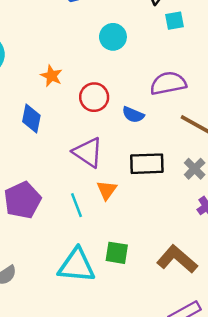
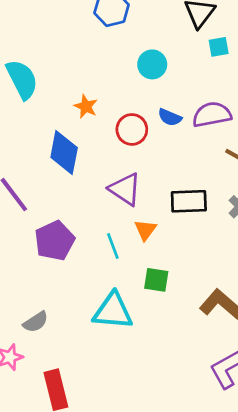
blue semicircle: (133, 115) -> (170, 117), moved
blue diamond: (31, 118) -> (64, 153), size x1.4
green square: (117, 253) -> (156, 280), moved

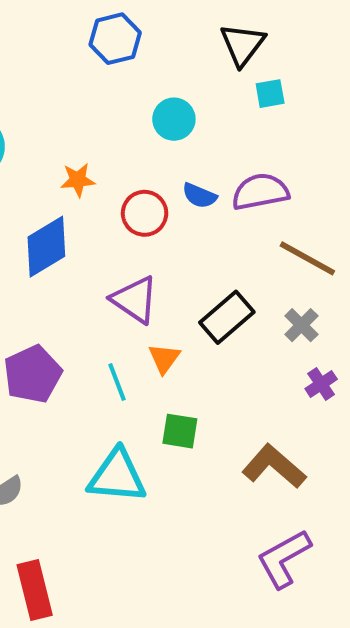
orange star: (86, 106) -> (78, 180), turned -30
blue diamond: (64, 153) -> (46, 247), turned 48
black rectangle: (189, 201) -> (227, 317), turned -39

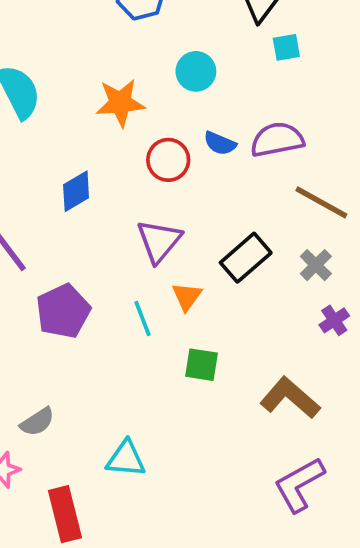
orange star: (78, 180) -> (120, 103), moved, size x1.5
blue diamond: (46, 247) -> (76, 191), size x0.7
purple triangle: (135, 300) -> (159, 241), turned 36
cyan triangle: (117, 476) -> (126, 459), moved, size x0.7

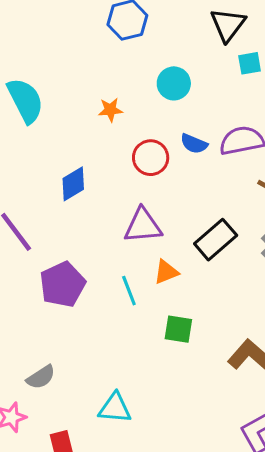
orange star: (120, 103) -> (110, 110), size x0.6
purple triangle: (159, 241) -> (143, 226), turned 45
orange triangle: (187, 296) -> (166, 272), turned 32

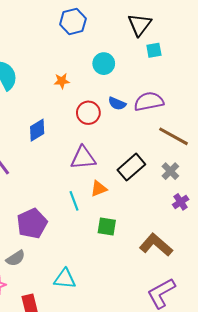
purple pentagon: (62, 284) -> (32, 223), moved

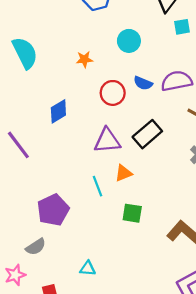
black rectangle: (131, 167) -> (147, 134), moved
cyan triangle: (65, 279) -> (88, 268), size x0.7

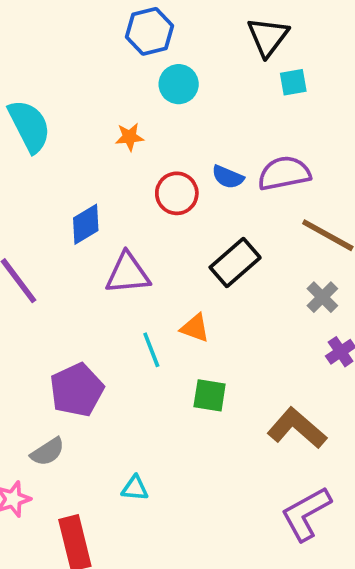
cyan circle: (129, 41) -> (179, 84), moved
purple triangle: (107, 141) -> (128, 273), moved
orange triangle: (123, 173) -> (195, 328), turned 42

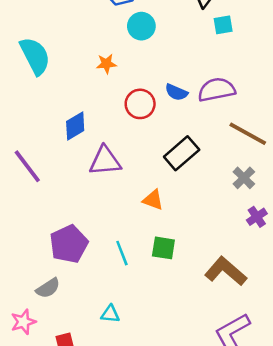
cyan line: (151, 350) -> (122, 253), moved

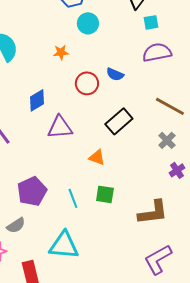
purple semicircle: (217, 90) -> (157, 52), moved
brown L-shape: (226, 271) -> (153, 212), turned 132
cyan triangle: (110, 314) -> (64, 245), size x2.0

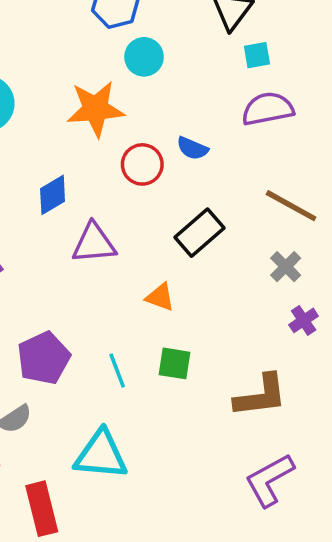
orange star: (61, 52) -> (96, 109), size x2.0

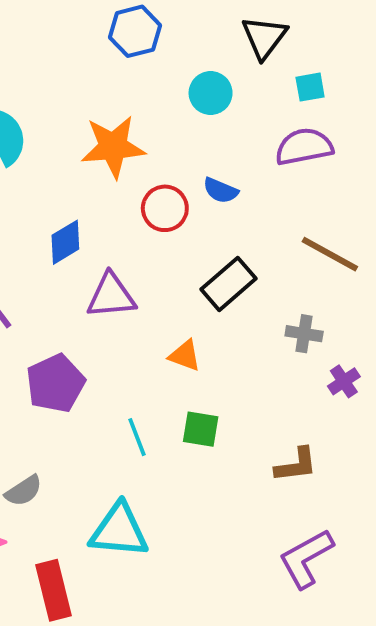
cyan square: (257, 55) -> (310, 87), moved
cyan circle: (144, 57) -> (211, 93), moved
gray cross: (286, 267) -> (304, 334), moved, turned -36
purple pentagon: (44, 358) -> (55, 383), moved
brown L-shape: (261, 396) -> (296, 465), size x0.7

